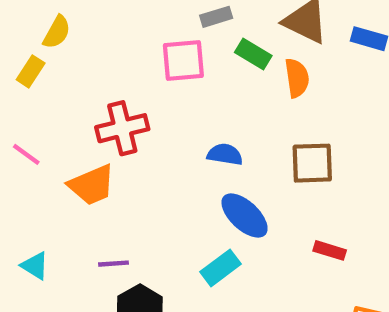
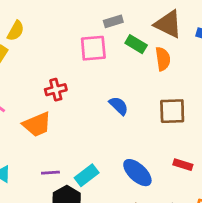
red cross: (122, 128) -> (56, 90), size x0.7
blue semicircle: (225, 154) -> (119, 106), turned 35
blue ellipse: (245, 216) -> (137, 173), moved
cyan rectangle: (221, 268) -> (87, 175), moved

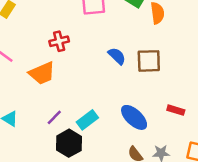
brown square: (172, 111) -> (149, 61), moved
purple line: (50, 173) -> (54, 117), turned -42

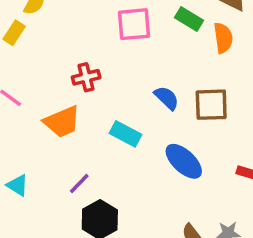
blue ellipse: (134, 117) -> (184, 161), moved
cyan rectangle: (87, 120) -> (125, 134), moved, turned 65

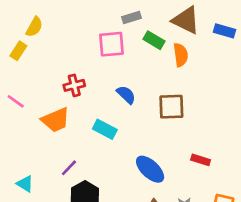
blue semicircle: (167, 98) -> (126, 95), moved
blue ellipse: (184, 161) -> (150, 169), moved
cyan triangle: (18, 185) -> (25, 184), moved

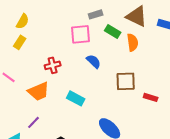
yellow rectangle: (18, 51) -> (20, 42), moved
blue semicircle: (126, 95) -> (94, 61), moved
red rectangle: (201, 160) -> (151, 97), moved
purple line: (69, 168) -> (34, 122), moved

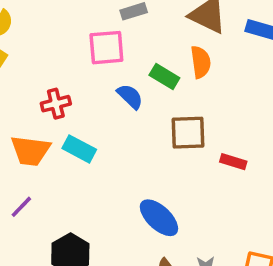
green rectangle: (113, 31) -> (164, 77), moved
orange trapezoid: (39, 91) -> (30, 151), turned 30
cyan rectangle: (76, 98) -> (79, 149), moved

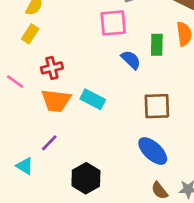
green rectangle: (164, 77) -> (157, 45), turned 60
red cross: (56, 104) -> (52, 68), moved
brown square: (188, 133) -> (157, 106), moved

